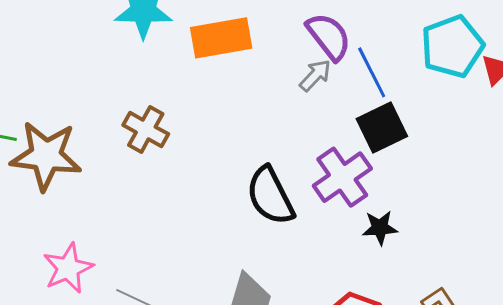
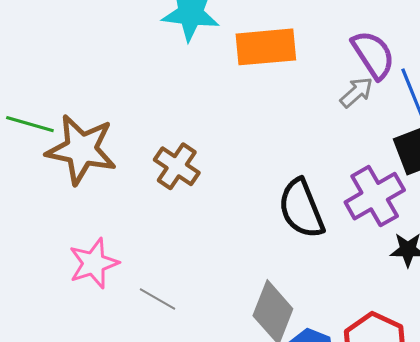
brown cross: (146, 130) -> (177, 166), moved

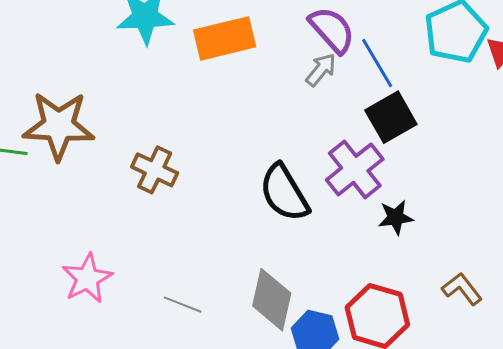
brown star: (81, 149) -> (59, 126), moved
gray line: (157, 299) -> (183, 305), moved

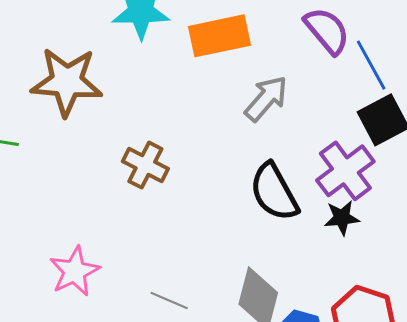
gray arrow: (321, 70) -> (266, 98), moved, size x1.4
brown star: (59, 126) -> (67, 82), moved
black star: (396, 217) -> (342, 218), moved

